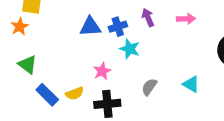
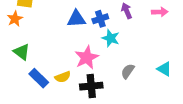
pink star: (102, 71) -> (87, 58), size x1.5

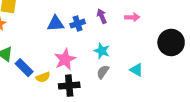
cyan star: (111, 38) -> (102, 51), moved
blue rectangle: (39, 78) -> (24, 68), moved

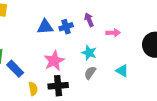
pink arrow: (132, 17) -> (113, 33), moved
yellow semicircle: (43, 77) -> (33, 89), moved, turned -80

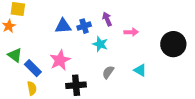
cyan star: (89, 53) -> (100, 44), moved
pink star: (54, 61) -> (60, 60), moved
yellow semicircle: (33, 89) -> (32, 88), moved

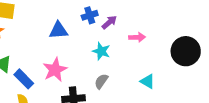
purple arrow: (107, 19) -> (109, 22), turned 72
blue cross: (84, 26) -> (90, 15), moved
gray semicircle: (108, 72) -> (101, 81), moved

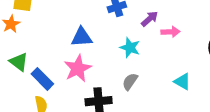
purple arrow: (109, 22) -> (150, 19), moved
blue triangle: (58, 30) -> (82, 37), moved

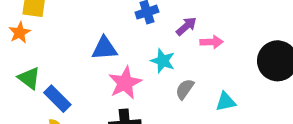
pink star: (78, 68) -> (125, 83), moved
gray semicircle: (130, 82) -> (185, 89), moved
cyan triangle: (182, 82) -> (226, 102), turned -42

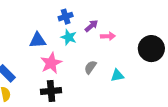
cyan star: (163, 61) -> (69, 37), moved

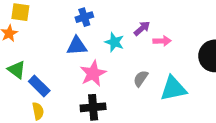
blue cross: (66, 17) -> (84, 17), moved
cyan triangle: (117, 75) -> (173, 89), size x1.6

